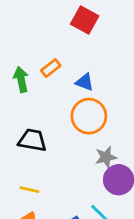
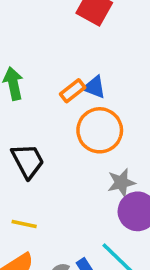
orange rectangle: (51, 68) -> (73, 91), moved
black trapezoid: (32, 140) -> (28, 161), turned 52

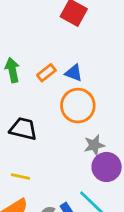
orange rectangle: (73, 91) -> (46, 73), moved
black trapezoid: (28, 161) -> (23, 129), turned -48

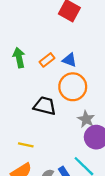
black trapezoid: (23, 129) -> (45, 106), moved
gray star: (94, 145) -> (86, 119), turned -30

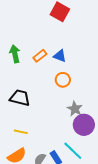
orange circle: (73, 87) -> (63, 80), size x0.6
black trapezoid: (45, 106) -> (20, 98), moved

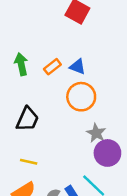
orange circle: (63, 80) -> (81, 97), size x1.5
black trapezoid: (20, 98) -> (27, 119), turned 100

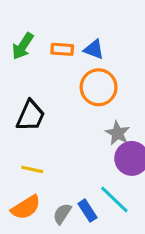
green arrow: (21, 64) -> (23, 46), turned -135
orange rectangle: (52, 67) -> (62, 49), turned 42

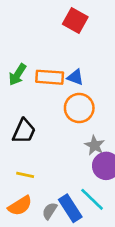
orange rectangle: (62, 49) -> (50, 77), size x1.5
blue rectangle: (87, 211) -> (70, 208), size x1.5

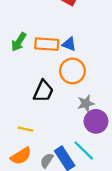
black trapezoid: (24, 131) -> (43, 91), moved
gray star: (95, 145) -> (86, 103), turned 30

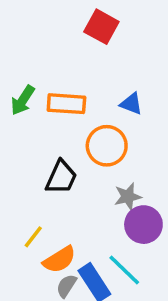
blue triangle: (69, 44) -> (131, 104), moved
yellow line: (25, 129) -> (33, 237), turned -64
orange semicircle: (21, 156) -> (59, 260), moved

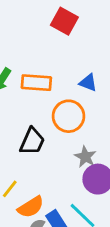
gray star: (128, 197) -> (85, 157), turned -30

